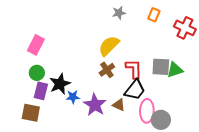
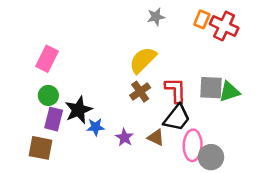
red cross: (185, 28) -> (224, 26), moved
purple star: (95, 105) -> (124, 137), size x0.6

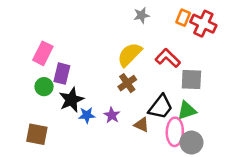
red L-shape: (176, 90) -> (168, 58), moved, turned -45
green triangle: (229, 92) -> (187, 110), moved
purple rectangle: (54, 119) -> (62, 74), moved
purple star: (124, 137) -> (112, 115), moved

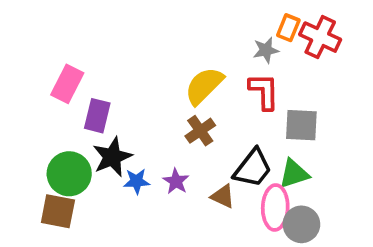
gray star: (142, 15) -> (266, 50), moved
red L-shape: (168, 58) -> (264, 91), turned 45
green circle: (44, 87) -> (69, 174), moved, size x1.5

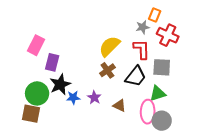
red cross: (320, 37) -> (168, 35), moved
black trapezoid: (253, 168) -> (136, 76), moved

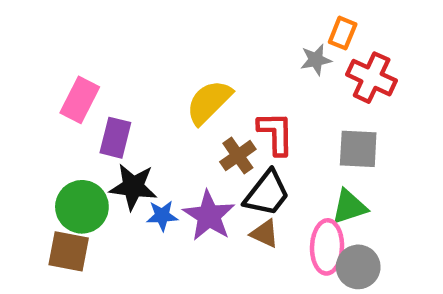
yellow semicircle: (109, 46) -> (209, 102), moved
red L-shape: (142, 49) -> (276, 133), moved
black trapezoid: (136, 76) -> (267, 193), moved
black star: (60, 84) -> (133, 187), turned 30
purple star: (94, 98) -> (209, 216), size x1.6

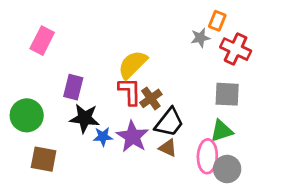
pink rectangle: (80, 100) -> (42, 41), moved
red L-shape: (276, 133) -> (130, 91), moved
green circle: (82, 207) -> (27, 115), moved

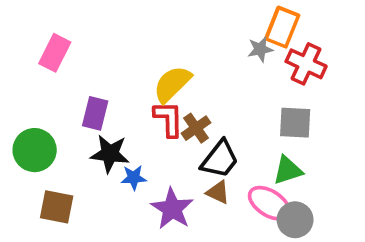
orange rectangle: (217, 21) -> (282, 27), size x1.5
purple star: (133, 137) -> (172, 209), moved
pink ellipse: (207, 156) -> (269, 203), turned -60

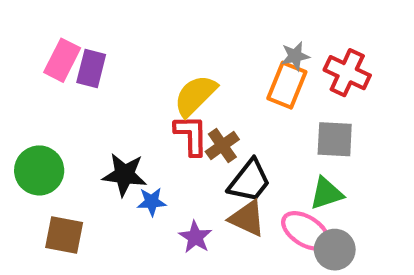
orange rectangle: (282, 27) -> (287, 85), moved
purple rectangle: (95, 113) -> (91, 68), moved
brown triangle: (218, 192) -> (247, 218), size x1.4
purple star: (172, 209) -> (195, 237), size x0.7

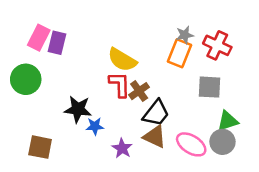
yellow semicircle: (195, 96) -> (122, 60), turned -104
green circle: (39, 170) -> (26, 79), moved
green triangle: (326, 193) -> (228, 121), moved
gray circle: (335, 250) -> (222, 142), moved

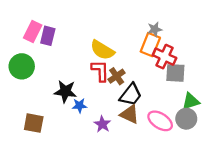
red cross: (217, 45) -> (164, 57), moved

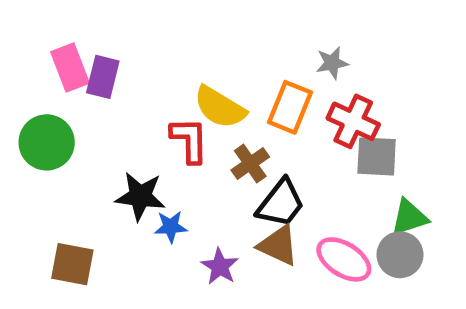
pink rectangle: (33, 31) -> (70, 68), turned -48
orange rectangle: (150, 45) -> (290, 107), moved
red L-shape: (100, 71) -> (189, 140), moved

